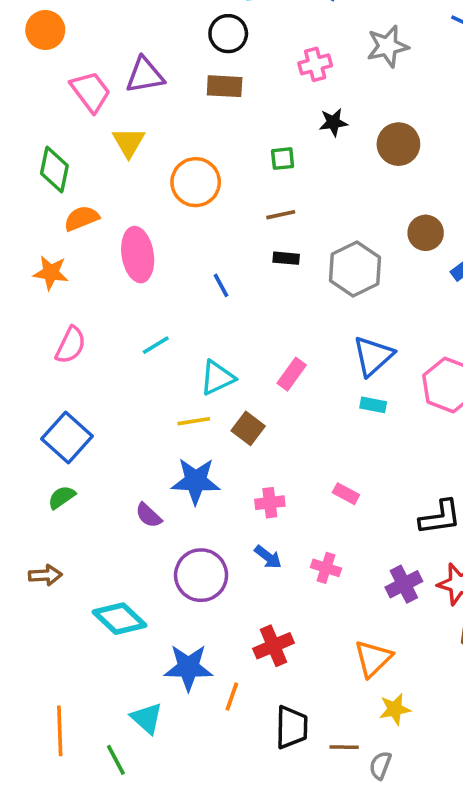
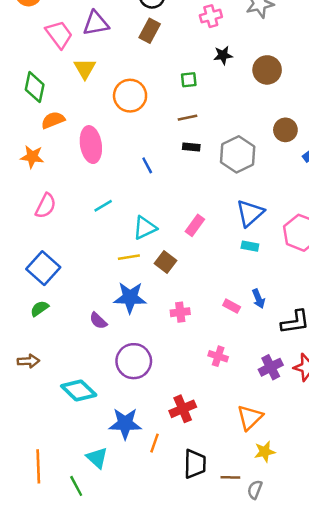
brown rectangle: (225, 86) -> (150, 31), turned -65
blue arrow: (268, 557) -> (259, 299), moved, turned 30

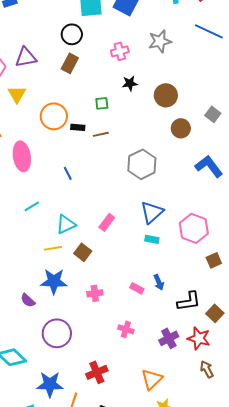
brown circle: (285, 130) -> (181, 128), moved
black rectangle: (191, 147) -> (78, 127), moved

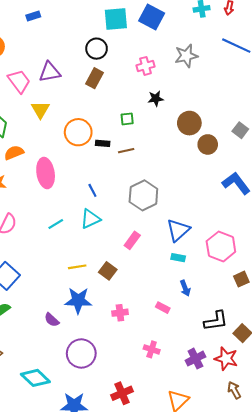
brown circle: (166, 95) -> (189, 123), moved
gray hexagon: (142, 164) -> (143, 195), moved
cyan triangle: (66, 224) -> (90, 219), moved
blue arrow: (159, 282) -> (185, 288), moved

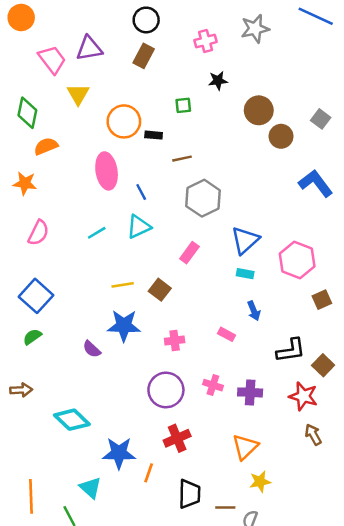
brown line: (126, 151) -> (182, 159), moved
pink ellipse: (46, 173) -> (107, 171), moved
purple circle: (81, 353) -> (166, 390), moved
purple cross: (195, 359) -> (250, 392), moved, turned 30

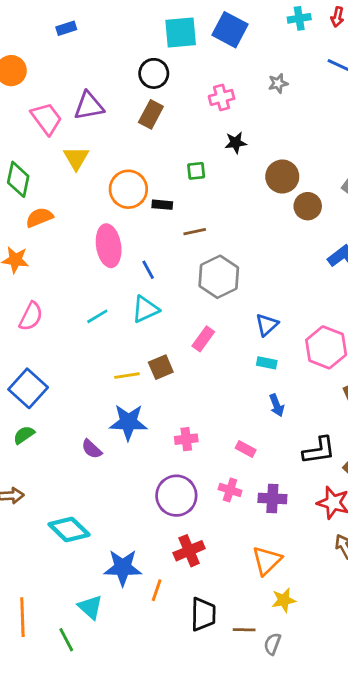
gray star: (255, 29) -> (278, 83), size x0.6
blue triangle: (245, 240) -> (267, 325), size x0.7
brown square: (160, 290) -> (161, 367), moved, turned 30
pink rectangle: (227, 334) -> (246, 449), moved

